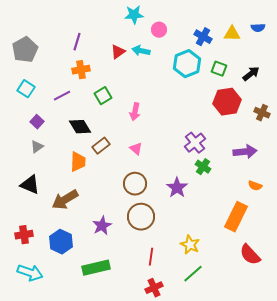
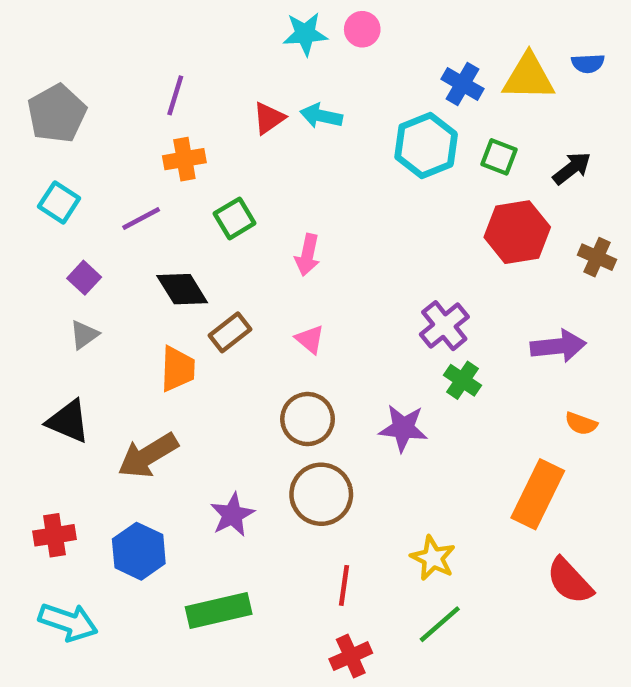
pink circle: (159, 30) -> (362, 29), moved
yellow triangle: (232, 34) -> (529, 77), size x1.4
purple star: (177, 188) -> (403, 428), turned -30

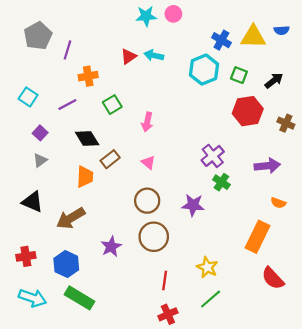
purple line: (175, 95) -> (67, 50), moved
gray pentagon: (57, 114) -> (38, 36), moved
green rectangle: (219, 610) -> (79, 298), moved, turned 44

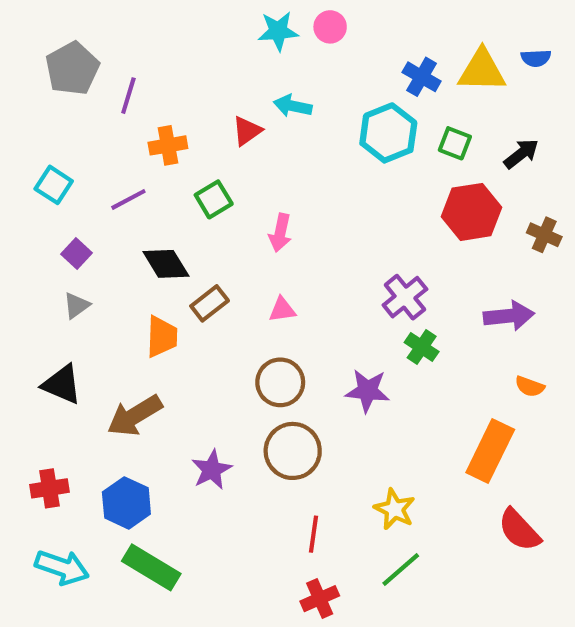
red triangle: (129, 56) -> (247, 131), moved
pink triangle: (148, 162) -> (282, 310), turned -48

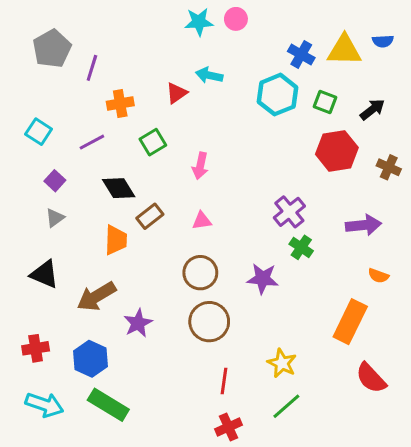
purple star: (212, 470) -> (138, 323), moved

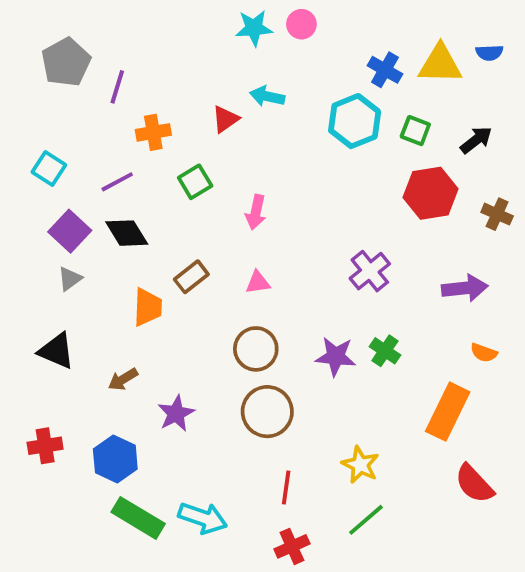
purple square: (55, 181) -> (70, 231), size x1.5
black diamond: (119, 188) -> (127, 233), moved
green cross: (301, 247) -> (385, 351), moved
brown arrow: (96, 296) -> (123, 379), size x0.6
cyan arrow: (44, 405) -> (203, 518), moved

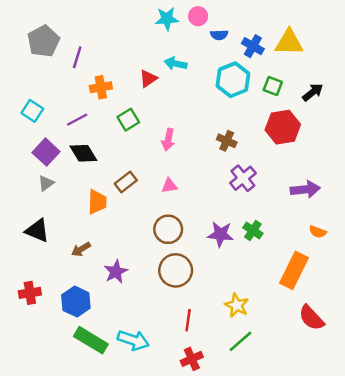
blue semicircle: (489, 53) -> (219, 35), moved
brown cross: (497, 214) -> (227, 141), moved

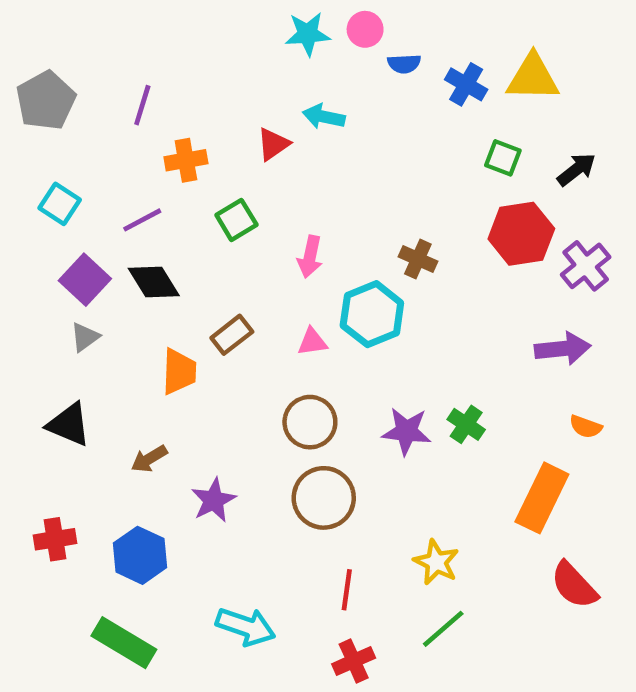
gray pentagon: (44, 41) -> (46, 101), moved
cyan hexagon: (233, 80) -> (372, 314), moved
purple cross: (243, 178) -> (586, 266), moved
green rectangle: (91, 340) -> (124, 643), moved

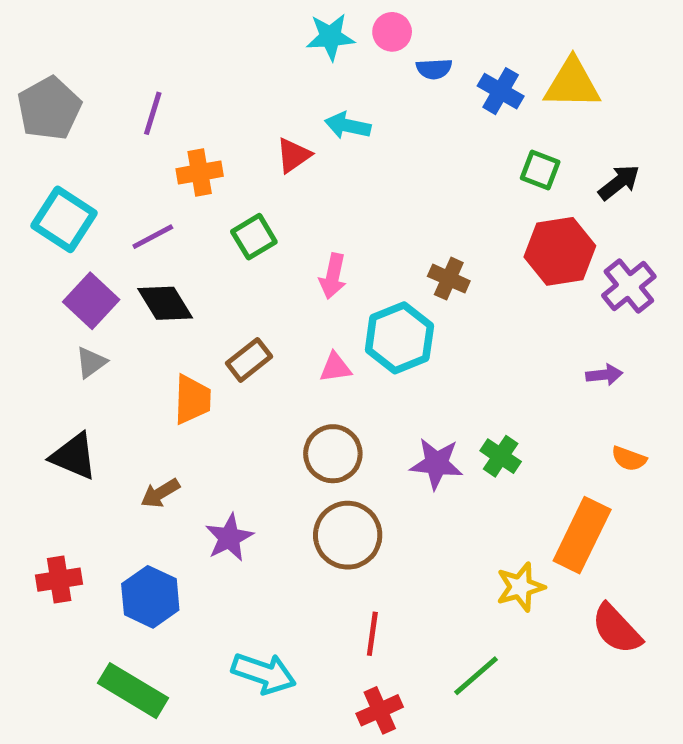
cyan square: (60, 204) -> (64, 219), size x1.4
purple arrow: (563, 349) -> (604, 375), size x0.6
yellow star: (436, 562) -> (520, 587), moved, turned 30

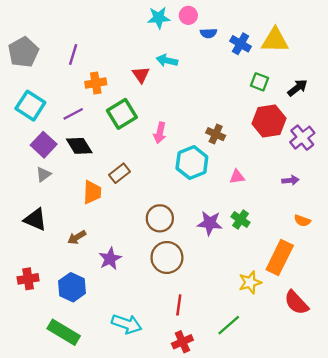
red triangle: (293, 155) -> (141, 75), turned -30
green square: (254, 237) -> (122, 114), size x1.4
pink triangle: (335, 367) -> (237, 177), moved

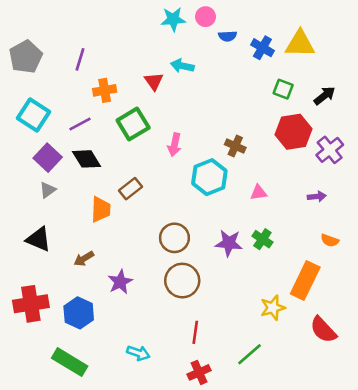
red cross: (28, 279) -> (31, 304), size x1.5
cyan arrow: (127, 324) -> (138, 353), size x0.7

